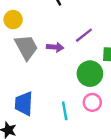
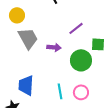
purple arrow: (55, 47) -> (54, 47), moved
pink circle: (92, 102) -> (81, 92), moved

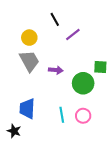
yellow circle: (17, 15) -> (29, 38), moved
purple line: (76, 28) -> (73, 35), moved

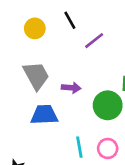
yellow circle: (29, 38) -> (35, 28), moved
blue trapezoid: (27, 109) -> (44, 115), moved, turned 85

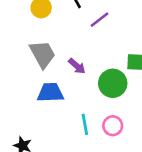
purple arrow: (71, 88) -> (77, 66), turned 36

